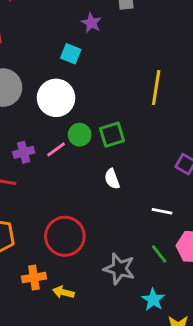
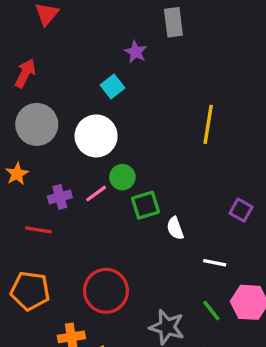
cyan square: (71, 54) -> (113, 87), turned 30
green square: (112, 135) -> (145, 205), moved
white semicircle: (112, 179) -> (175, 228), moved

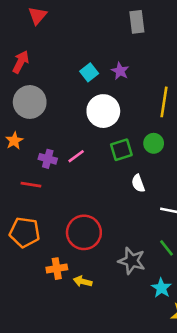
purple star: (136, 52) -> (120, 71), moved
white circle: (96, 136) -> (103, 111), moved
green circle: (122, 177) -> (154, 143), moved
purple cross: (60, 197) -> (48, 159), turned 30
green square: (145, 205) -> (121, 150), moved

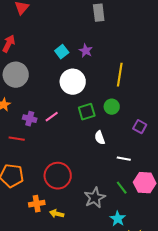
gray star: (132, 261) -> (95, 198), turned 30

